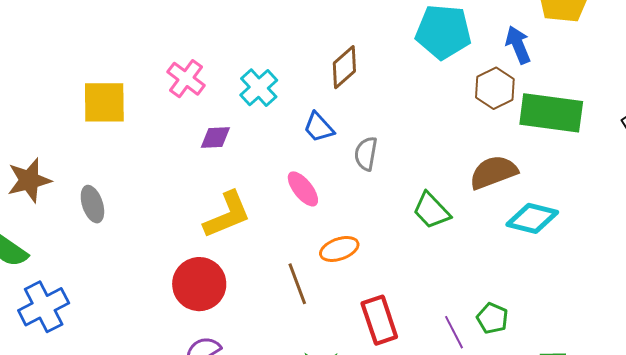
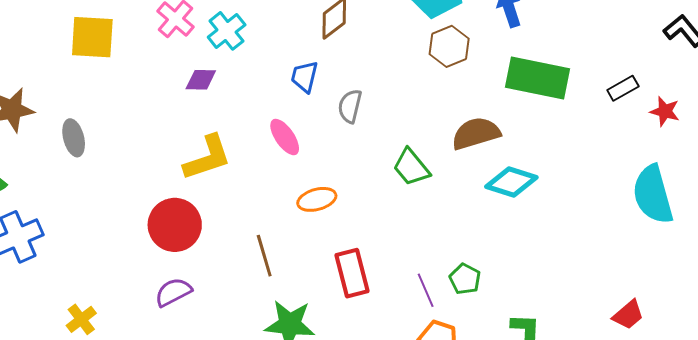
cyan cross: (259, 88) -> (227, 31), moved
brown hexagon: (495, 88) -> (449, 46), moved
blue trapezoid: (319, 127) -> (305, 77), turned 52
brown line: (297, 284) -> (264, 256), moved

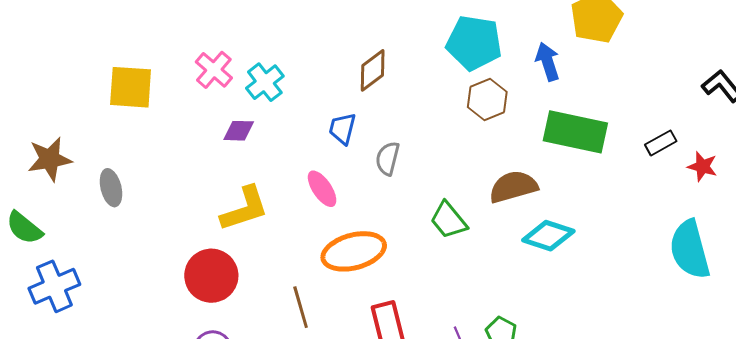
orange ellipse: (317, 199) -> (354, 251), size x1.6

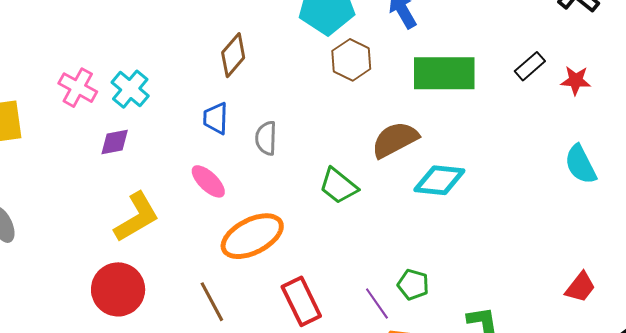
cyan semicircle: (690, 250) -> (581, 164), size x0.7

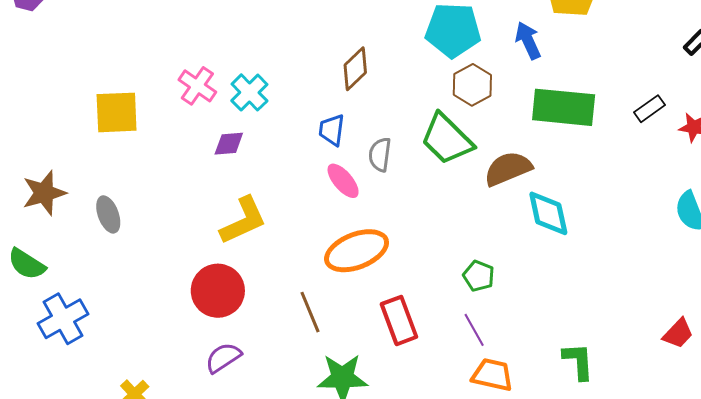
cyan diamond: (439, 180) -> (548, 213), turned 66
pink ellipse: (208, 181) -> (343, 181), moved
green trapezoid: (338, 186) -> (447, 139), moved, size x1.4
green pentagon: (413, 285) -> (479, 276), moved

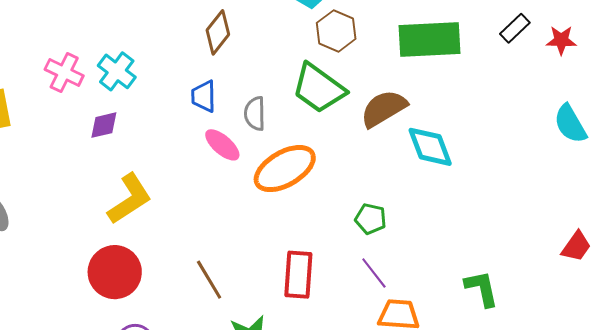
orange ellipse: (357, 251) -> (285, 169), moved
red rectangle: (399, 320) -> (298, 275), turned 33

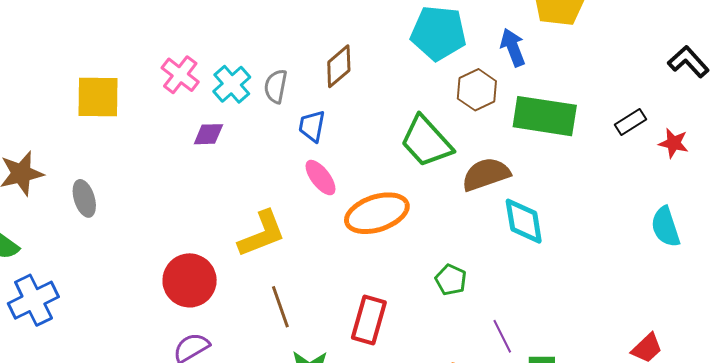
brown hexagon: (336, 31) -> (477, 90), moved
gray semicircle: (255, 114) -> (276, 86), moved
yellow L-shape: (130, 199) -> (262, 234), moved
purple line: (374, 273) -> (502, 336), moved

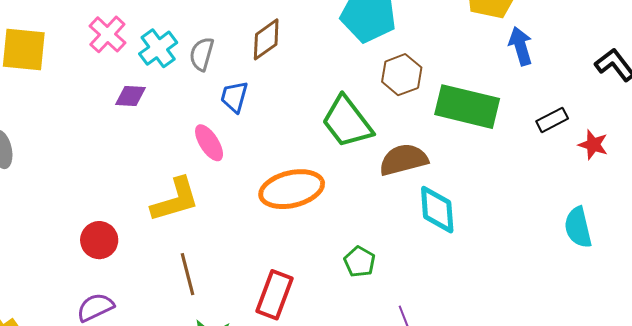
blue arrow: (513, 47) -> (521, 46), moved
pink ellipse: (321, 178) -> (209, 143), moved
red circle: (190, 280) -> (99, 240), size x0.7

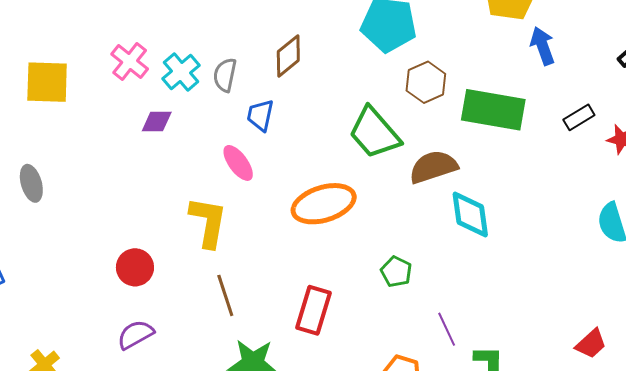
yellow L-shape: (175, 200) -> (208, 222), turned -60

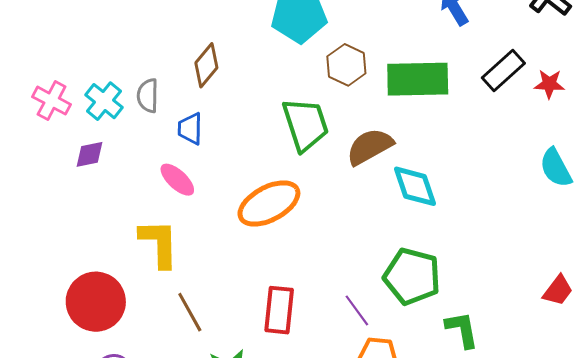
black rectangle: (579, 117) -> (503, 70), size x1.4
green trapezoid: (374, 133) -> (305, 124), turned -146
red circle: (135, 267) -> (96, 302), size x1.6
green pentagon: (396, 272) -> (412, 276), moved, size x1.8
purple line: (447, 329) -> (357, 310), moved

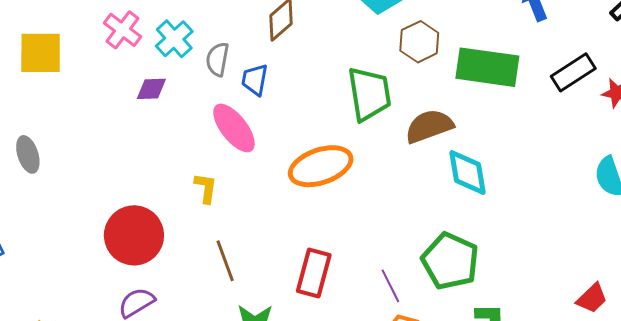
gray semicircle: (148, 96) -> (217, 59), moved
pink ellipse: (177, 180) -> (234, 128), size x1.4
yellow L-shape: (159, 243) -> (206, 188), size x0.6

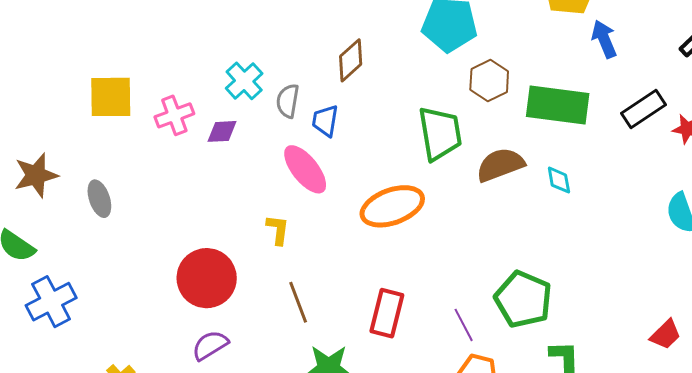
pink cross: (123, 30) -> (174, 115), moved, turned 33
cyan diamond: (468, 173) -> (559, 180), moved, size x0.6

